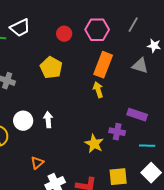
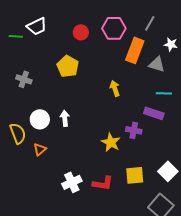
orange rectangle: (103, 65) -> (135, 50), moved
cyan line: (147, 146) -> (164, 93), moved
orange triangle: (37, 163) -> (40, 149), moved

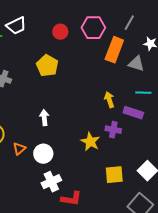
yellow arrow: (115, 88) -> (109, 100), moved
white circle: (40, 119) -> (43, 154), moved
red L-shape: (103, 183) -> (71, 199), moved

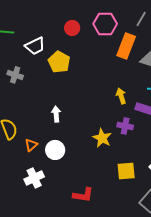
white trapezoid: (16, 26) -> (35, 46), moved
white cross: (51, 182) -> (34, 178), moved

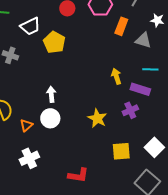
orange rectangle: (126, 46) -> (121, 26), size x0.7
purple cross: (125, 126) -> (130, 110), moved, turned -35
white circle: (55, 150) -> (50, 118), moved

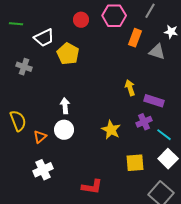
cyan line: (150, 69) -> (164, 135), moved, turned 35

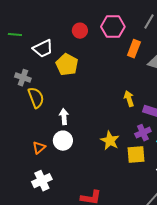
yellow semicircle: (18, 121) -> (36, 98), moved
yellow square: (135, 163) -> (136, 155), moved

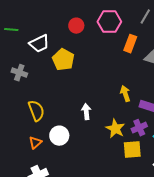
yellow semicircle: (36, 98) -> (36, 111), moved
white arrow: (64, 117) -> (86, 112), moved
yellow star: (110, 141) -> (115, 129), moved

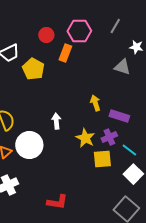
orange rectangle: (130, 44) -> (65, 53), moved
white circle: (59, 136) -> (29, 145), size x1.4

